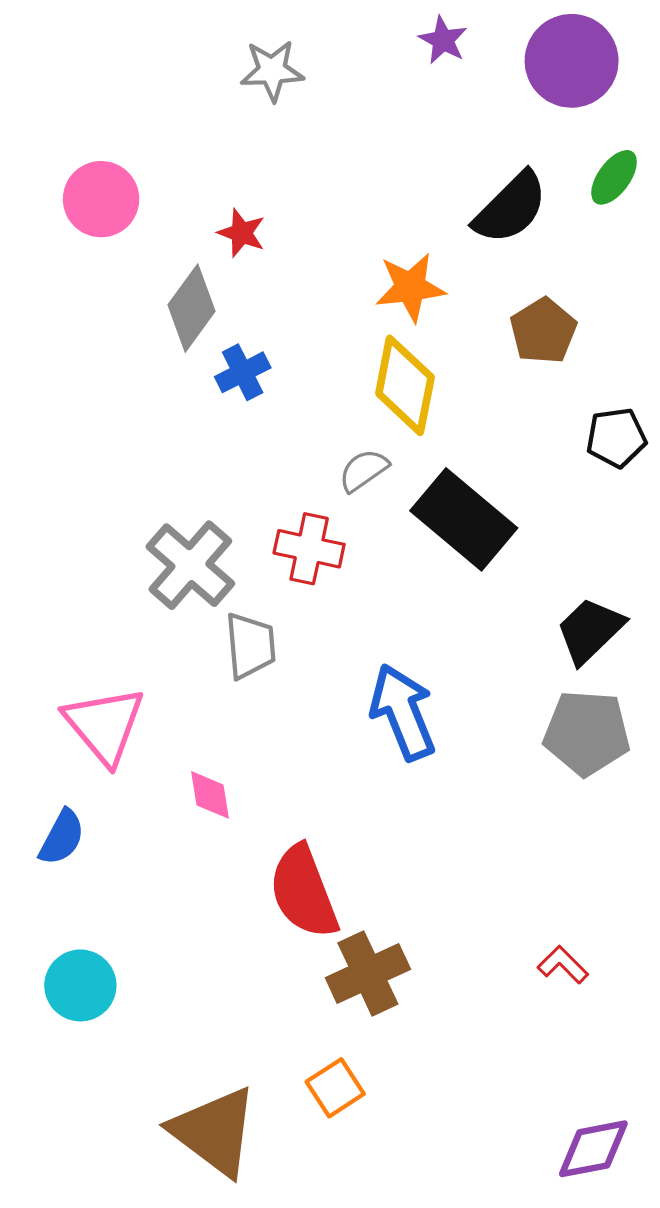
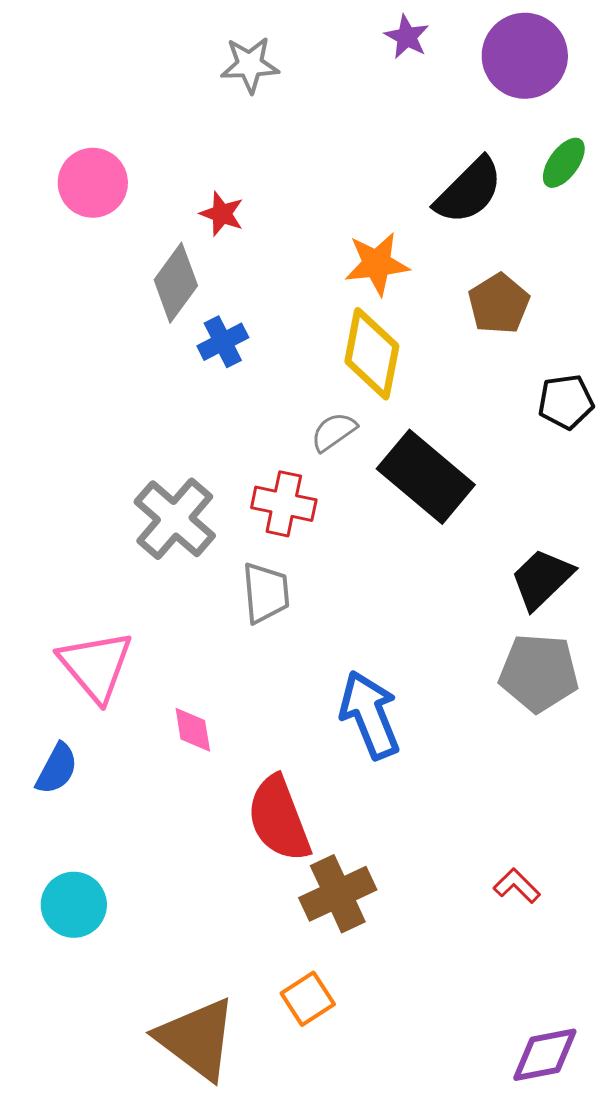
gray trapezoid: (250, 646) -> (266, 593), moved
blue arrow: (403, 712) -> (370, 715), moved

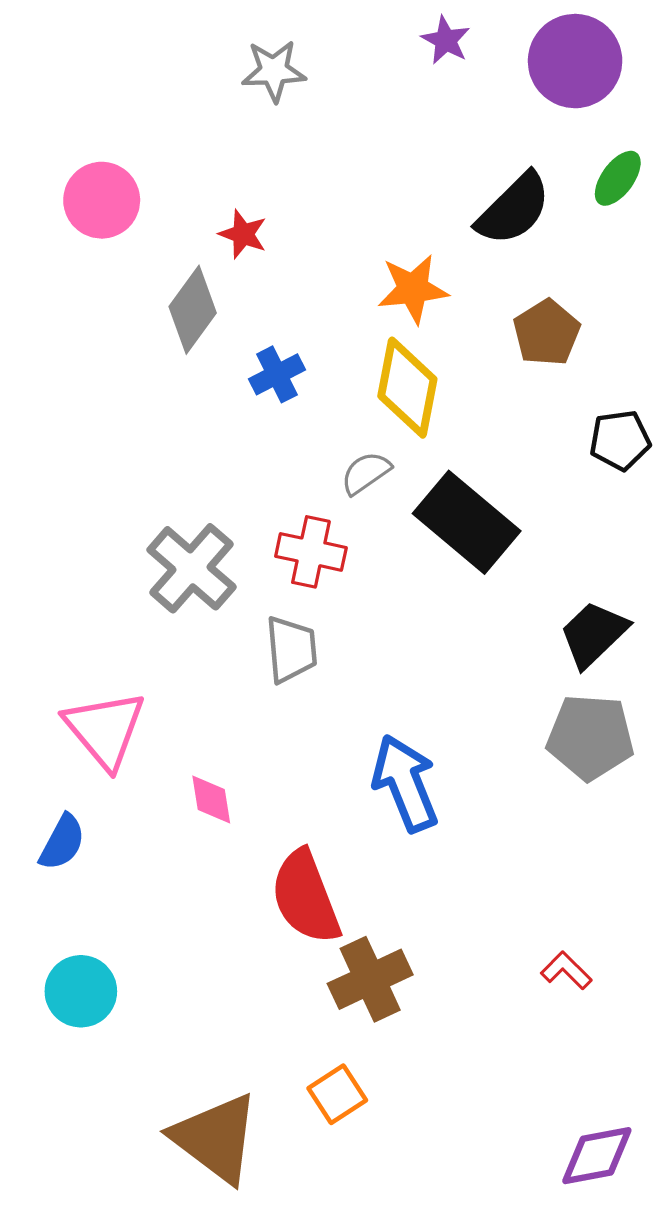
blue cross: (223, 342) -> (277, 374), moved

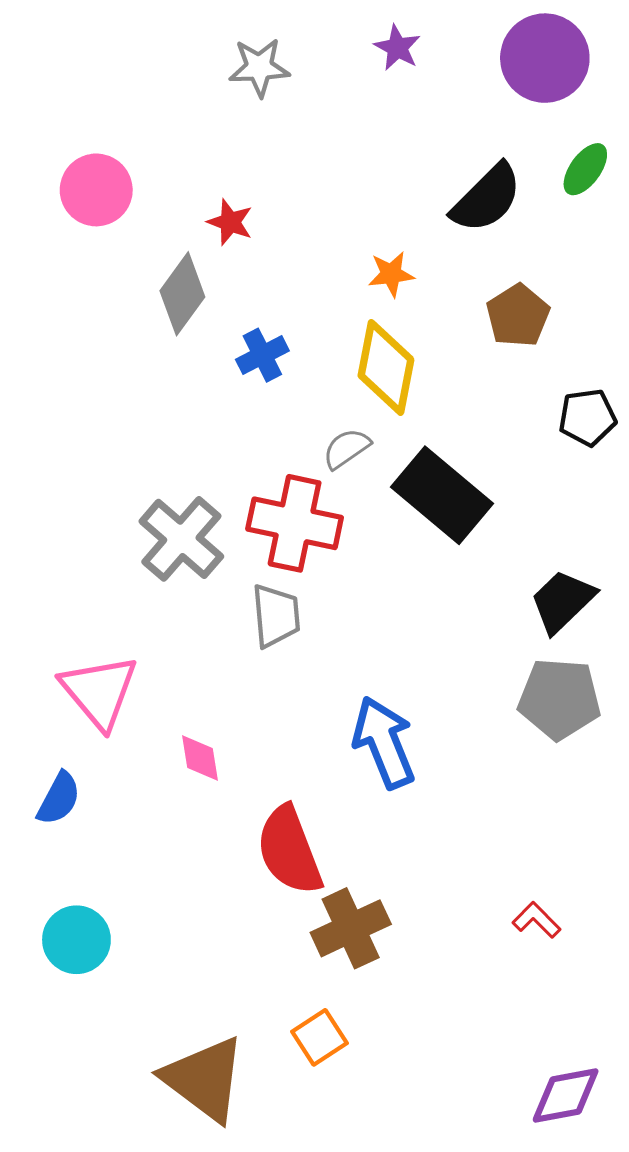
purple star: (446, 40) -> (397, 48), moved
orange star: (413, 289) -> (391, 274), size x0.7
red cross: (311, 552) -> (295, 523), size x1.4

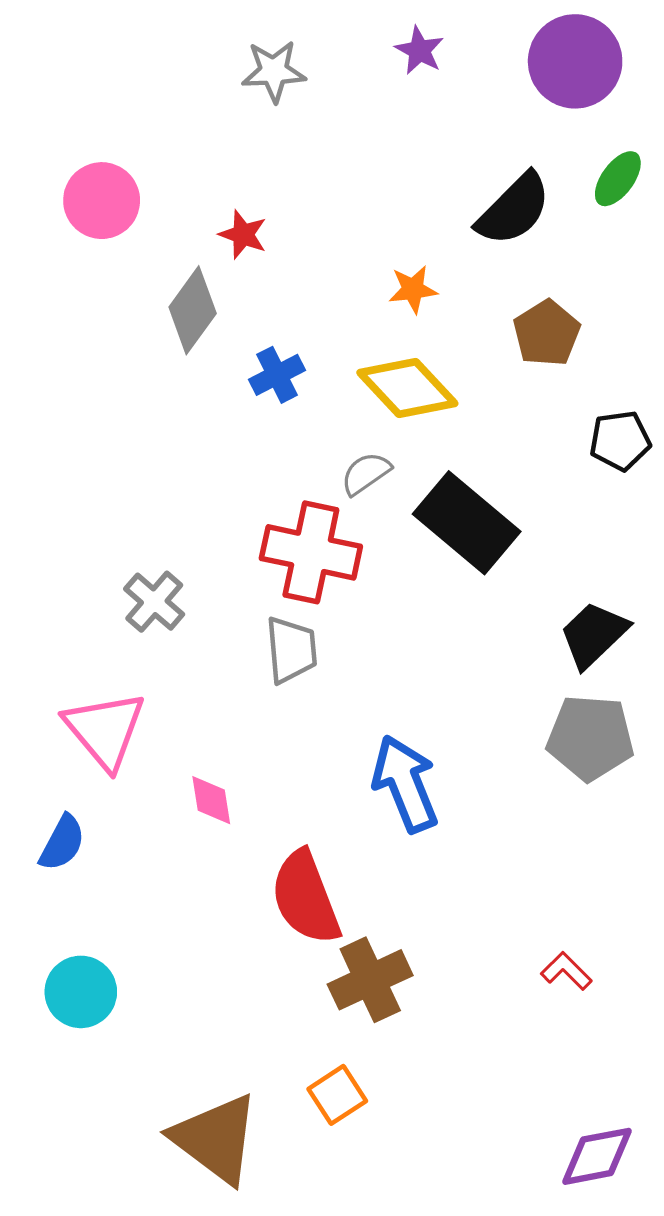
yellow diamond: (386, 368) -> (407, 388), turned -54
gray cross: (181, 539) -> (154, 602), moved, size x0.7

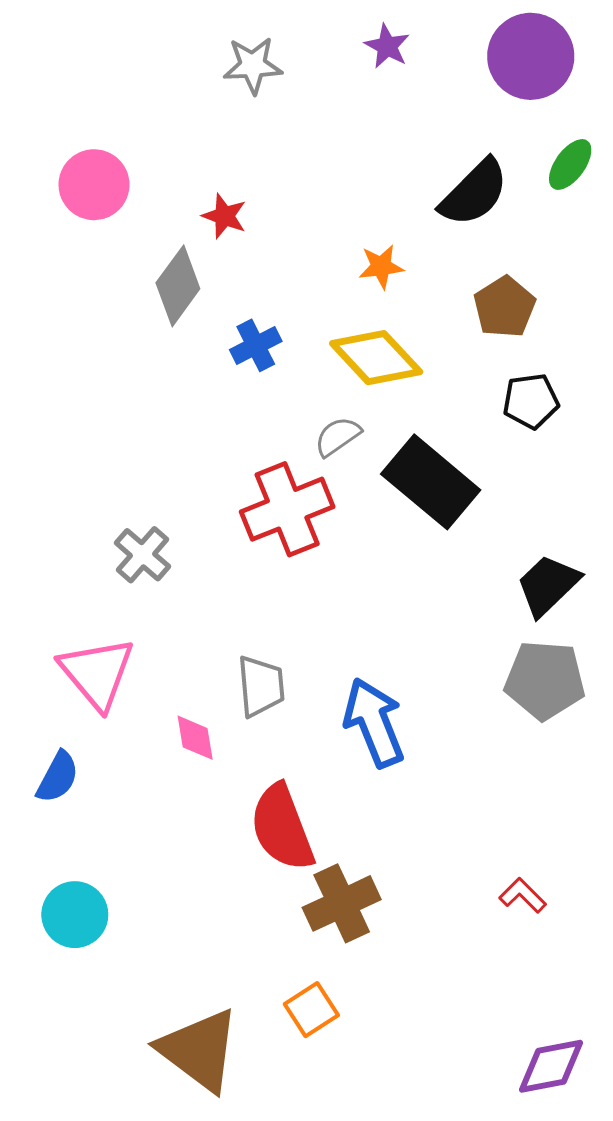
black pentagon: (620, 441) -> (531, 401), moved
red cross: (311, 552) -> (287, 509), turned -34
gray trapezoid: (291, 650) -> (261, 686), moved

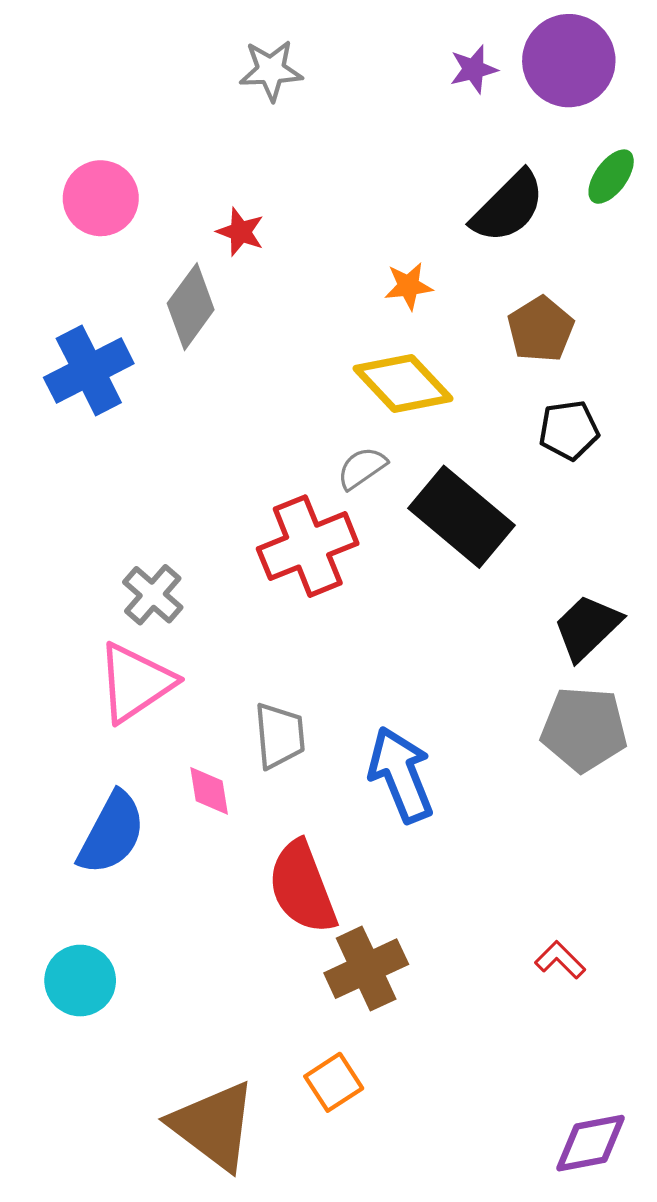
purple star: (387, 46) -> (473, 69), moved, turned 30
blue cross: (256, 345) -> (89, 370), moved, size x1.6
pink triangle: (97, 673) -> (135, 683), moved, turned 36
blue semicircle: (58, 777) -> (112, 833), moved, size x1.5

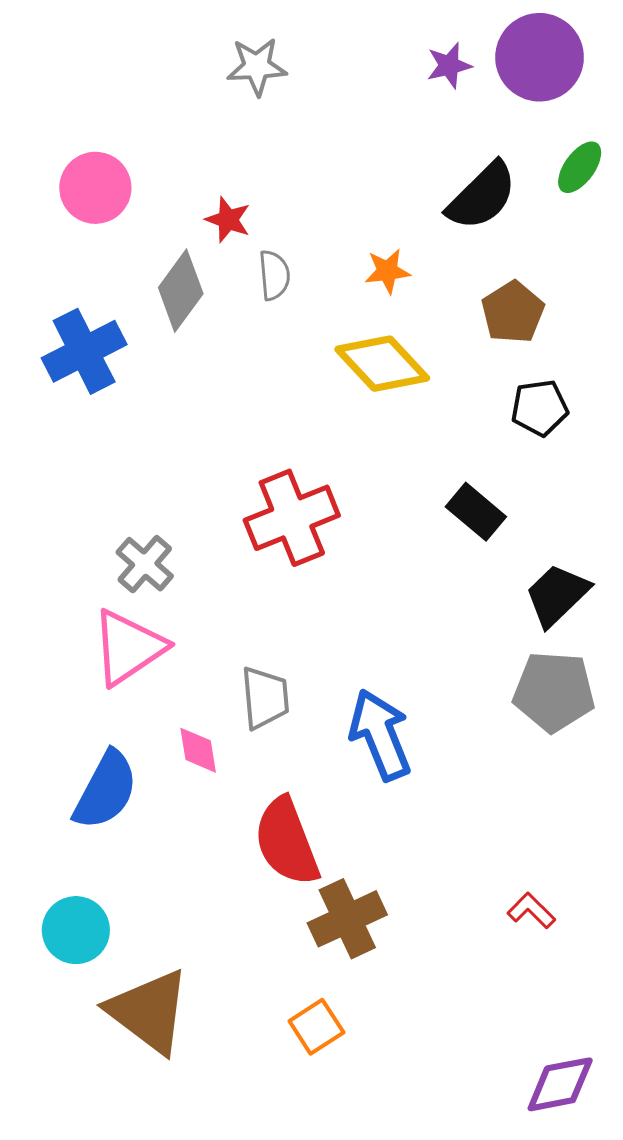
gray semicircle: (362, 468) -> (274, 275), moved, turned 120
black rectangle: (462, 517) -> (476, 512), moved, size x0.6
brown triangle: (213, 1126) -> (149, 1011), moved

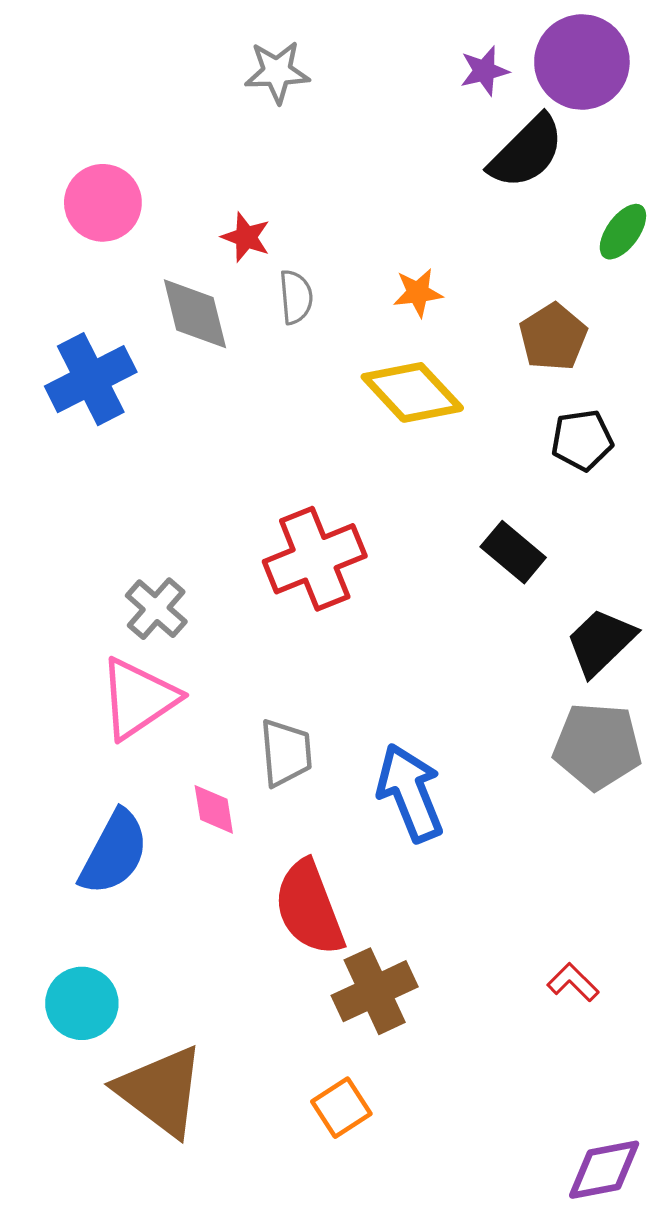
green ellipse: (580, 167) -> (623, 232), moved
black semicircle: (482, 196) -> (526, 152), moved
gray diamond: (181, 291) -> (195, 314), turned -50

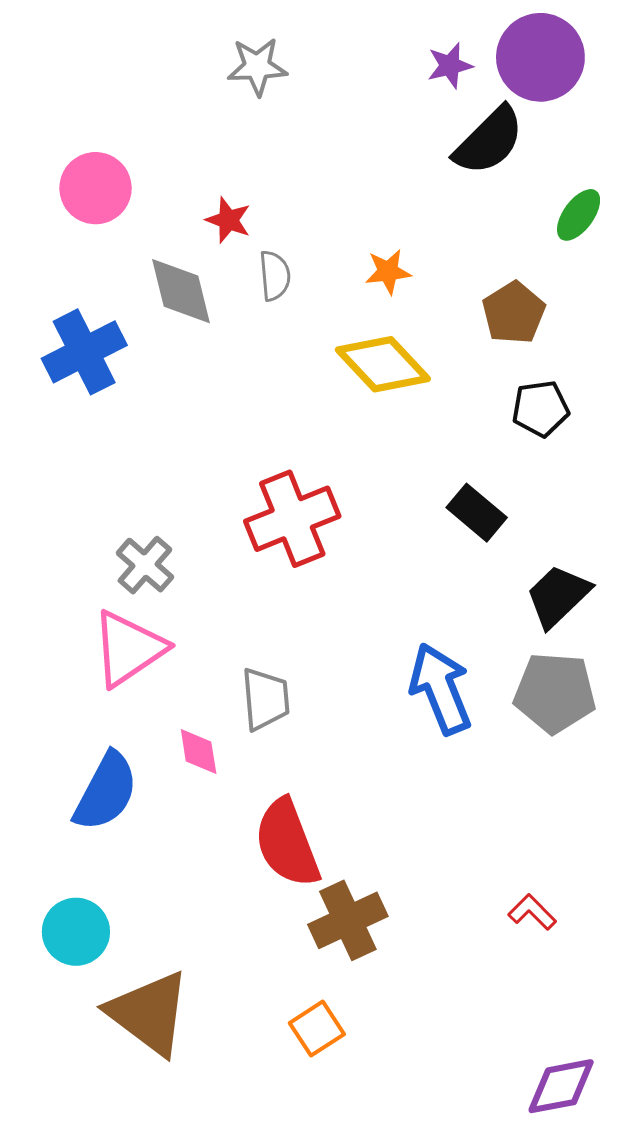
blue arrow: (410, 793) -> (441, 689), moved

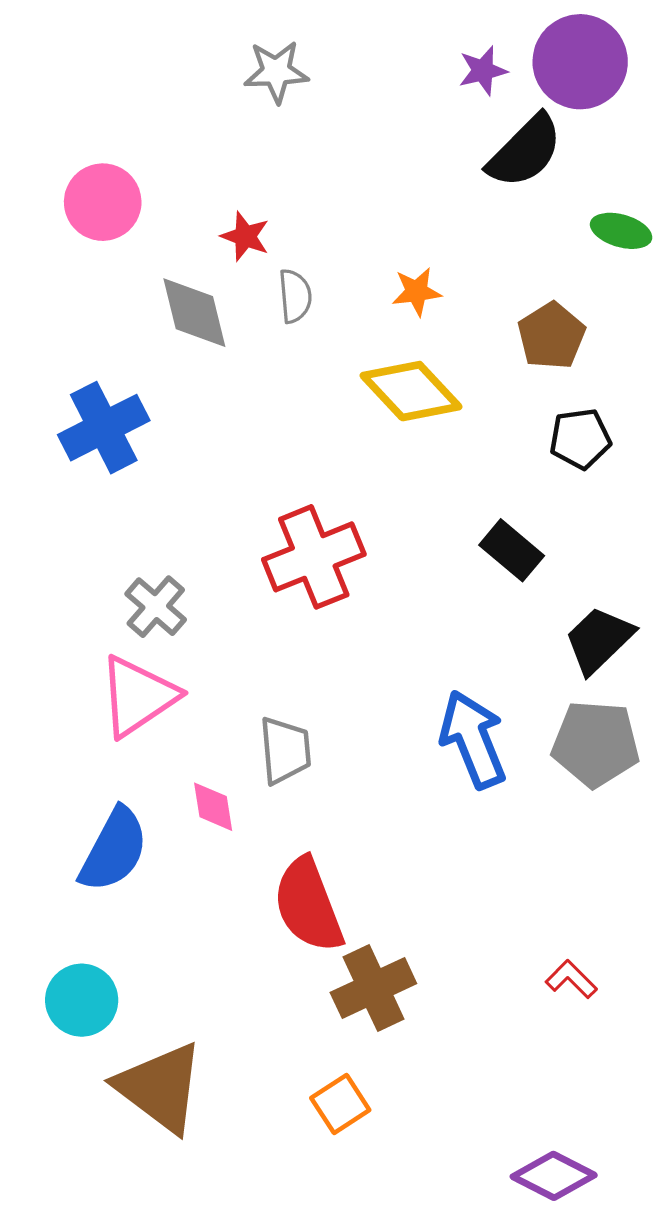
green ellipse: (579, 215) -> (621, 231), turned 70
blue cross: (84, 352) -> (104, 428), moved
purple diamond: (561, 1086) -> (554, 1176), moved, turned 38

